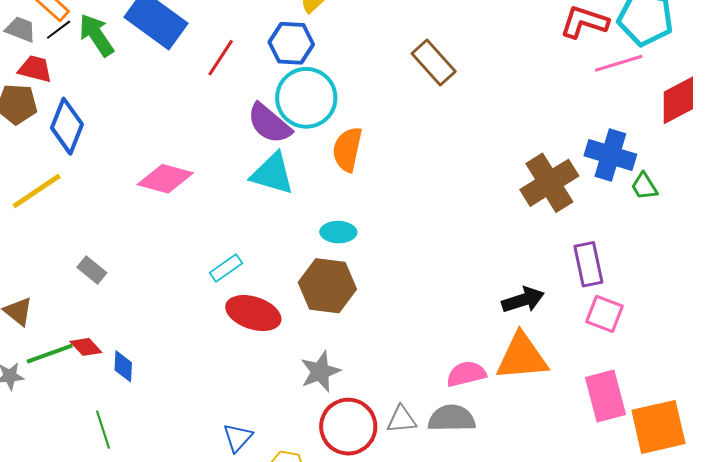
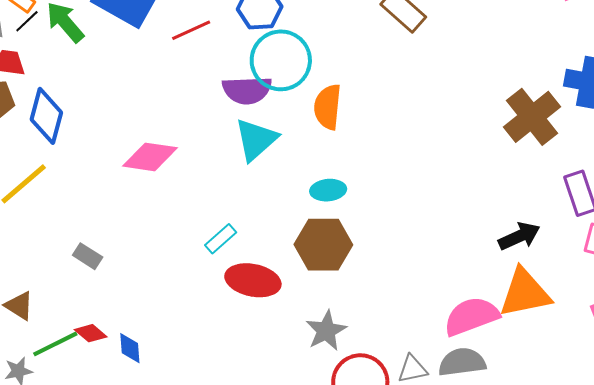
red line: (221, 58) -> (191, 30), turned 39
purple semicircle: (269, 123) -> (247, 90), turned -36
cyan triangle: (272, 174) -> (256, 140), turned -51
pink semicircle: (466, 374) -> (471, 316), size x1.4

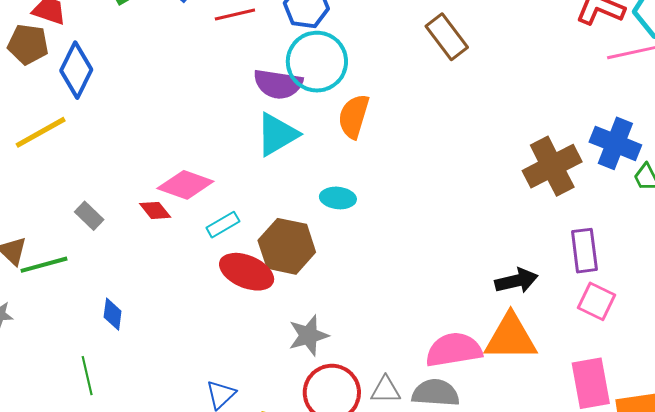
pink diamond: (150, 157) -> (185, 185), moved
brown hexagon: (323, 245) -> (287, 246), moved
red diamond: (91, 333) -> (155, 210), moved
green line: (55, 344) -> (44, 265), moved

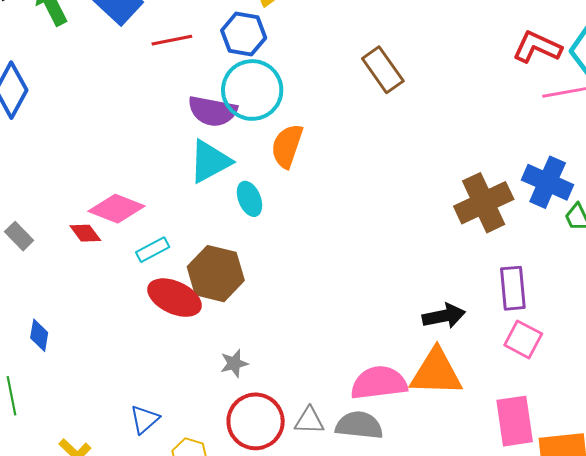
cyan ellipse: (338, 198) -> (249, 199), moved, turned 60
gray star: (308, 335) -> (234, 363), size x0.7

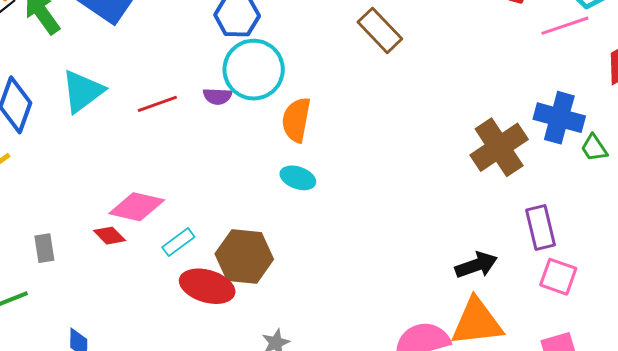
red line: (172, 40) -> (157, 104), moved
purple semicircle: (212, 111) -> (217, 96), size x0.6
cyan triangle: (210, 161) -> (82, 91), moved
cyan ellipse: (249, 199) -> (298, 178), moved, turned -40
gray rectangle: (19, 236) -> (44, 248), turned 44

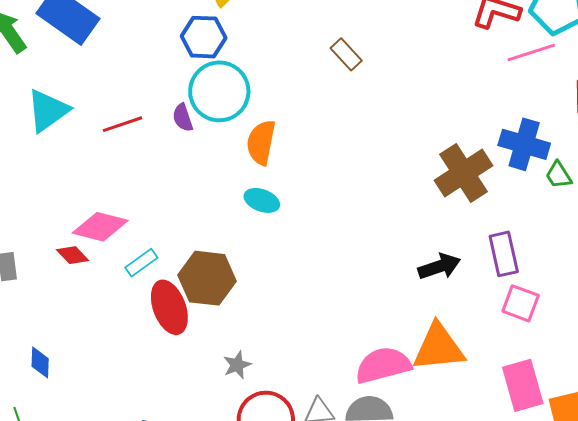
brown rectangle: (380, 30) -> (346, 54), size x0.7
purple semicircle: (217, 96) -> (183, 118), turned 68
black arrow: (476, 265) -> (439, 266), moved
red ellipse: (207, 286) -> (169, 307), turned 52

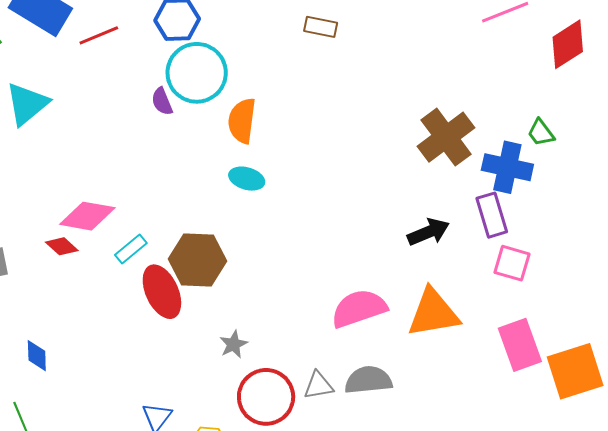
brown rectangle: (346, 54) -> (321, 27), turned -32
red line: (123, 124) -> (99, 35), moved
blue cross: (524, 144) -> (507, 167), moved
pink semicircle: (383, 365) -> (359, 308), moved

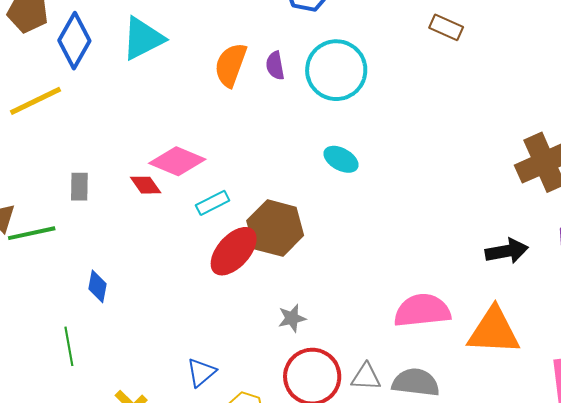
cyan circle: (197, 73) -> (336, 70), moved
orange semicircle: (242, 121) -> (231, 65), moved
red ellipse: (162, 292) -> (234, 251), turned 54

